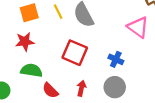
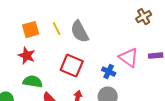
pink triangle: (138, 27) -> (129, 58), moved
red star: (25, 42) -> (27, 56), turned 30

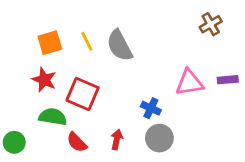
pink triangle: (129, 58) -> (189, 83), turned -45
red square: (72, 66) -> (83, 94), moved
blue cross: (109, 72) -> (151, 108), moved

